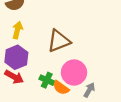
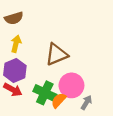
green cross: (47, 80) -> (45, 93), size x1.5
orange semicircle: (61, 88) -> (59, 100), turned 98

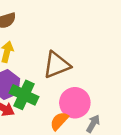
green cross: (45, 93) -> (24, 95), moved

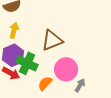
orange semicircle: (59, 121) -> (45, 83), moved

